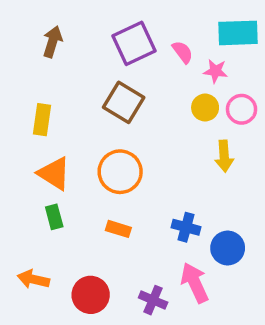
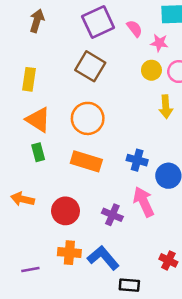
orange rectangle: (118, 229) -> (86, 161), size x1.6

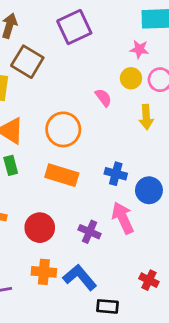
pink semicircle: (135, 29) -> (103, 98), moved
brown square: (90, 66) -> (27, 62), moved

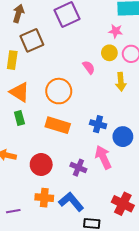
brown square: (27, 62) -> (32, 40), turned 35
red cross: (149, 280) -> (123, 204), size x1.5

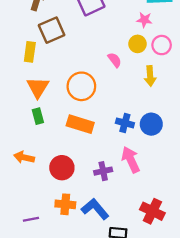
orange triangle: (19, 92) -> (38, 87), turned 30
blue circle: (123, 137) -> (151, 124), moved
purple cross: (78, 168) -> (103, 171), turned -35

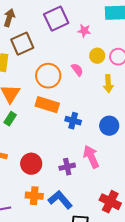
pink star: (144, 20) -> (84, 31), moved
orange circle: (81, 86) -> (48, 76), moved
green rectangle: (38, 116) -> (10, 119), turned 48
blue cross: (125, 123) -> (73, 121), moved
orange rectangle: (80, 124) -> (47, 105), moved

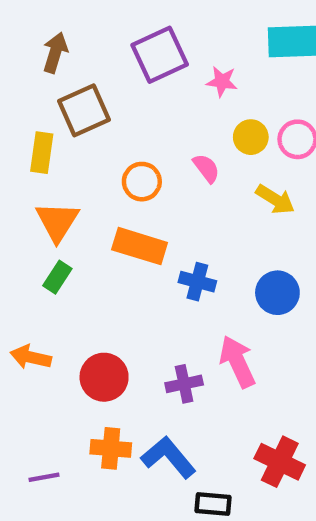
orange circle: (48, 76) -> (142, 182), size x0.7
yellow arrow: (108, 84) -> (275, 199), turned -54

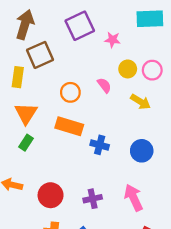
brown arrow: (55, 53) -> (25, 25), size x1.4
pink arrow: (237, 362) -> (134, 198), moved

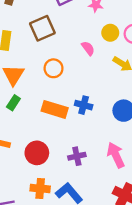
brown square: (40, 55) -> (42, 28), moved
orange circle: (70, 92) -> (54, 68), moved
orange rectangle: (69, 126) -> (55, 109), moved

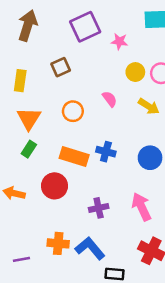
brown square: (42, 28) -> (61, 67), size x0.7
pink semicircle: (88, 48) -> (110, 99), moved
red circle: (37, 153) -> (55, 186), moved

